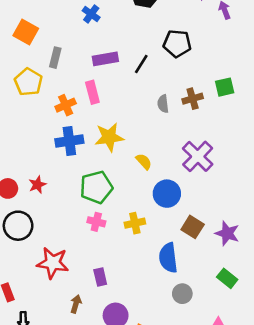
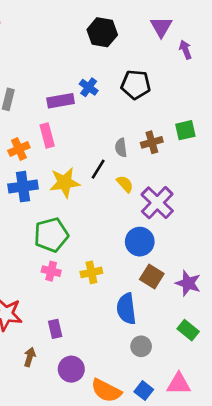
blue cross: (91, 14) -> (89, 87), moved
black line: (141, 64) -> (98, 169), moved
yellow semicircle: (144, 162) -> (125, 184), moved
blue circle: (167, 194) -> (140, 242), moved

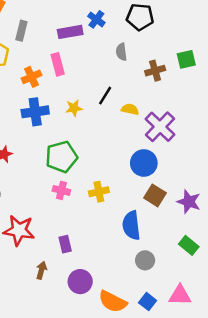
gray semicircle: (121, 148) -> (121, 52), moved
yellow star: (65, 183) -> (74, 108), size x0.6
yellow semicircle: (125, 184) -> (130, 109), turned -35

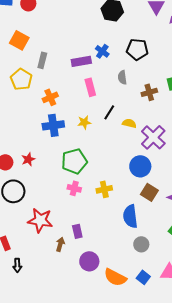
pink rectangle: (58, 64) -> (90, 87), moved
brown arrow: (41, 270) -> (60, 244), moved

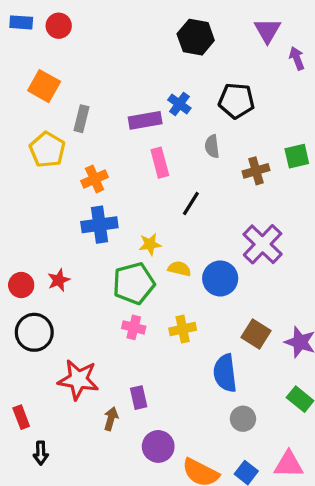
yellow star: (84, 122) -> (150, 244), moved
yellow semicircle: (129, 123) -> (179, 269), moved
blue circle: (140, 166) -> (220, 278), moved

